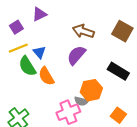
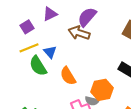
brown arrow: (83, 31) -> (79, 33), moved
purple semicircle: (76, 55) -> (87, 17), moved
orange semicircle: (46, 76) -> (68, 76), moved

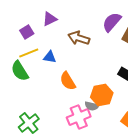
purple semicircle: (87, 17) -> (112, 22), moved
blue triangle: (50, 52) -> (50, 57), turned -40
green semicircle: (38, 66) -> (20, 71), moved

